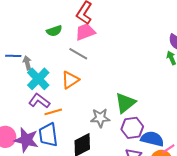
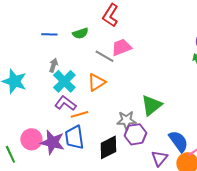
pink trapezoid: (85, 32) -> (121, 47), moved
blue line: (13, 56) -> (49, 34), moved
gray arrow: (27, 63) -> (53, 65), turned 32
purple hexagon: (132, 128) -> (135, 134), moved
blue semicircle: (152, 139) -> (178, 141), turned 40

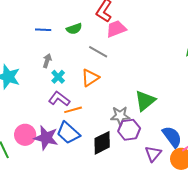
pink trapezoid: (121, 47) -> (116, 29), moved
cyan cross: (64, 81) -> (58, 77), size x0.6
blue trapezoid: (74, 137) -> (68, 133), turned -40

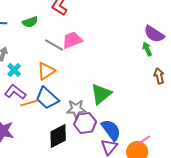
pink trapezoid: (116, 29) -> (72, 40), moved
blue trapezoid: (68, 133) -> (47, 98), moved
blue semicircle: (172, 137) -> (111, 130), moved

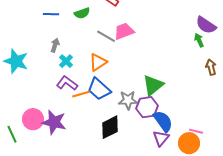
purple hexagon: (85, 123) -> (147, 107), moved
pink line: (144, 140) -> (196, 131), turned 48

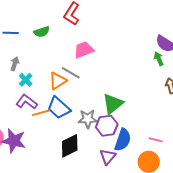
gray line: (106, 36) -> (71, 73), moved
blue semicircle: (163, 121) -> (123, 140), turned 55
pink line: (196, 131) -> (156, 140), moved
purple triangle: (161, 138) -> (108, 157), moved

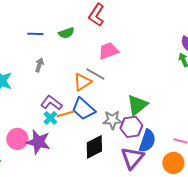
cyan cross: (26, 80) -> (50, 118), moved
purple triangle: (108, 157) -> (132, 158), size x1.4

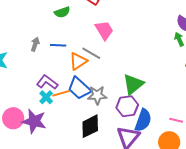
blue line: (35, 34) -> (58, 45), moved
pink trapezoid: (108, 51) -> (104, 30), turned 80
gray star: (112, 120) -> (97, 95), moved

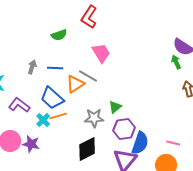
purple L-shape: (47, 82) -> (19, 105), moved
green triangle: (133, 84) -> (115, 107), moved, size x0.6
blue trapezoid: (79, 88) -> (52, 98), moved
purple star: (34, 121) -> (31, 144), size x0.7

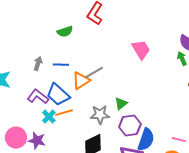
pink trapezoid: (101, 53) -> (141, 50), moved
gray line: (88, 76) -> (94, 73), turned -60
purple L-shape: (19, 105) -> (38, 97), moved

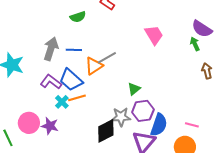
gray arrow: (38, 64) -> (51, 49), size x1.6
gray star: (100, 115) -> (121, 117), moved

